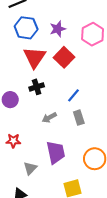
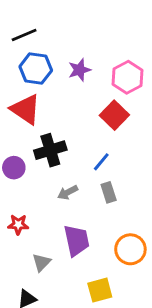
red triangle: (34, 57) -> (25, 109), moved, turned -30
red square: (64, 57) -> (114, 115), moved
black cross: (37, 87) -> (50, 150), size x1.5

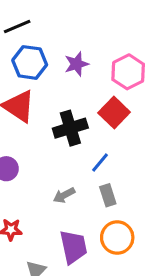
black cross: (50, 150) -> (70, 128), moved
orange circle: (130, 249) -> (117, 238), moved

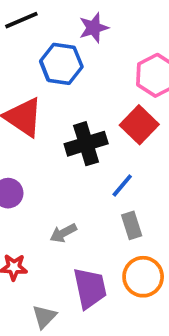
blue hexagon: (30, 62) -> (61, 64), moved
purple star: (77, 64) -> (94, 28), moved
gray arrow: (64, 195) -> (63, 233), moved

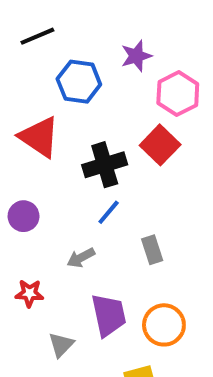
purple star: (94, 28) -> (136, 56), moved
blue line: (122, 186) -> (109, 212), moved
orange circle: (143, 277) -> (164, 325), moved

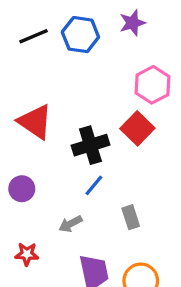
purple star: (136, 56) -> (132, 23), moved
blue hexagon: (79, 82) -> (80, 35), moved

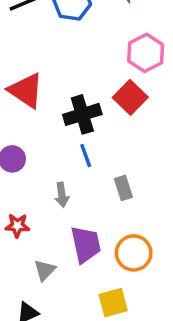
blue line: (94, 185) -> (86, 155), turned -60
gray arrow: (70, 224) -> (62, 195), turned -70

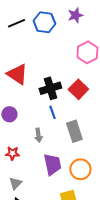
red square: (130, 97) -> (78, 89), moved
gray rectangle: (123, 188) -> (74, 131), size x1.5
gray triangle: (45, 270) -> (15, 183), moved

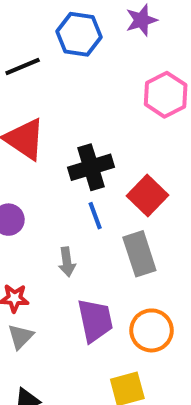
black line: (16, 23) -> (23, 66), moved
red square: (78, 89) -> (147, 195), moved
gray triangle: (15, 183) -> (21, 336), moved

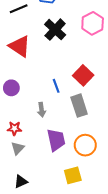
black cross: (91, 167) -> (55, 30), moved, turned -30

